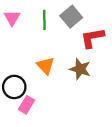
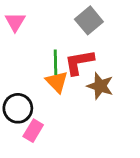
green line: (44, 20) -> (55, 62), moved
red L-shape: (92, 38) -> (79, 62), moved

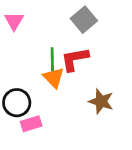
brown star: (100, 86) -> (101, 101), moved
pink rectangle: (33, 131) -> (31, 124), turned 42

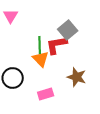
gray square: (84, 20) -> (68, 30), moved
pink rectangle: (31, 124) -> (46, 94), moved

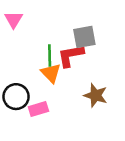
gray square: (68, 30) -> (84, 37), turned 30
pink rectangle: (46, 94) -> (38, 109), moved

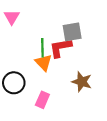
pink rectangle: (38, 109) -> (42, 100), moved, turned -49

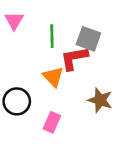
gray square: (72, 32) -> (88, 39), turned 30
green line: (42, 48) -> (52, 36), moved

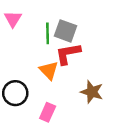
gray square: (88, 39) -> (66, 31), moved

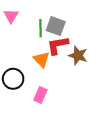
brown star: (92, 92) -> (78, 55), moved

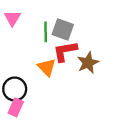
brown star: (78, 55) -> (88, 63), turned 30
pink rectangle: (40, 95) -> (16, 107), moved

